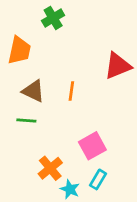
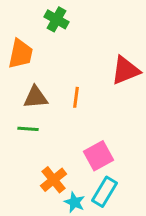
green cross: (53, 18) -> (57, 19), turned -30
brown triangle: (33, 91) -> (36, 97), turned -30
cyan rectangle: (98, 179) -> (104, 192), size x1.4

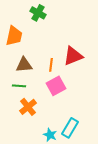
red triangle: (125, 70) -> (73, 56), moved
pink square: (98, 156) -> (56, 86), moved
orange cross: (54, 180) -> (28, 107), moved

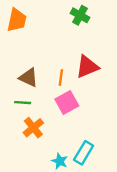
green cross: (38, 13) -> (80, 15), moved
orange trapezoid: (14, 36) -> (17, 20), moved
brown triangle: (24, 65) -> (29, 77), turned 30

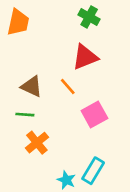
red triangle: (87, 67) -> (85, 57), moved
orange line: (61, 77) -> (68, 86), turned -49
pink square: (67, 103) -> (94, 115), moved

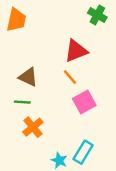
green cross: (89, 17) -> (97, 15), moved
orange line: (68, 86) -> (70, 77), moved

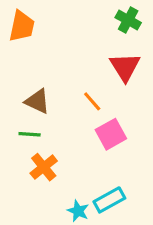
red triangle: (76, 51) -> (125, 67), moved, turned -40
cyan rectangle: (83, 152) -> (109, 200), turned 30

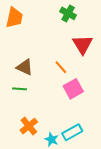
green cross: (128, 20) -> (68, 13), moved
orange cross: (44, 167) -> (29, 126), moved

